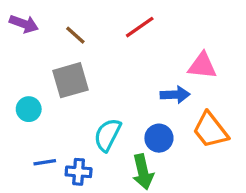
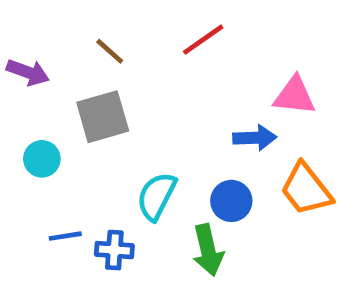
purple arrow: (24, 24) -> (28, 72), moved

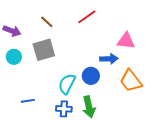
cyan circle: (42, 159) -> (14, 57), moved
blue circle: (231, 201) -> (91, 76), moved
blue cross: (114, 250) -> (64, 109), moved

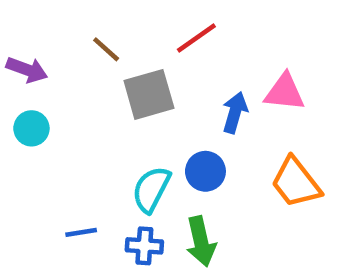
gray square: (44, 50) -> (149, 94), moved
blue arrow: (109, 59) -> (235, 113), moved, turned -72
blue line: (28, 101) -> (81, 232), moved

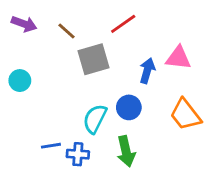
purple arrow: (27, 70) -> (24, 24), moved
blue cross: (144, 246) -> (78, 154), moved

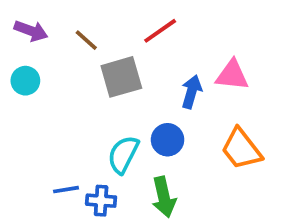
cyan circle: (20, 81) -> (25, 81), moved

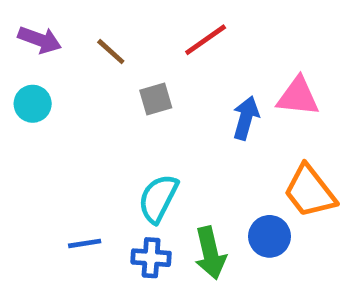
gray square: (121, 77) -> (156, 99), size x0.6
blue circle: (168, 140) -> (270, 236), moved
blue cross: (101, 201) -> (151, 258), moved

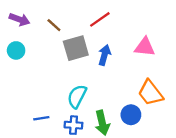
gray square: (156, 99) -> (76, 48), size x1.6
blue arrow: (246, 118) -> (104, 55), moved

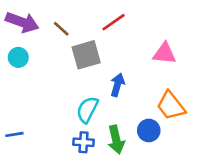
purple arrow: (20, 19) -> (22, 22), size x1.4
blue arrow: (104, 55) -> (117, 85), moved
blue line: (41, 118) -> (14, 134), moved

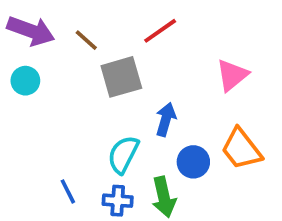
pink triangle: (164, 54) -> (232, 75), turned -45
blue circle: (149, 130) -> (193, 162), moved
blue line: (14, 134) -> (68, 191), moved, turned 72

